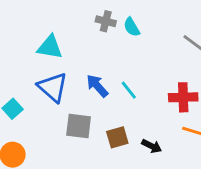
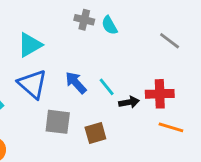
cyan triangle: (50, 47) -> (30, 45), turned -40
black arrow: (152, 146) -> (129, 102), moved, turned -36

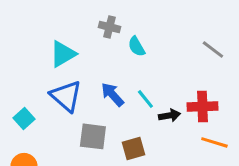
gray cross: (84, 20) -> (109, 27), moved
cyan semicircle: (109, 25) -> (136, 46), moved

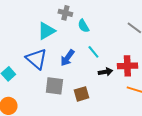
cyan triangle: (63, 54) -> (46, 31), moved
blue arrow: (112, 94) -> (67, 58), turned -102
cyan line: (145, 99) -> (93, 52), moved

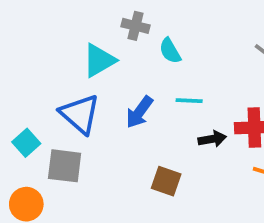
cyan line: (93, 52) -> (189, 101), turned -48
gray square: (54, 86) -> (65, 166), moved
brown square: (81, 94) -> (166, 181), turned 35

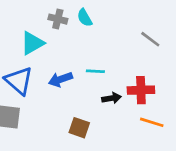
cyan semicircle: (170, 51) -> (85, 18), moved
blue arrow: (139, 112) -> (60, 79), turned 35

